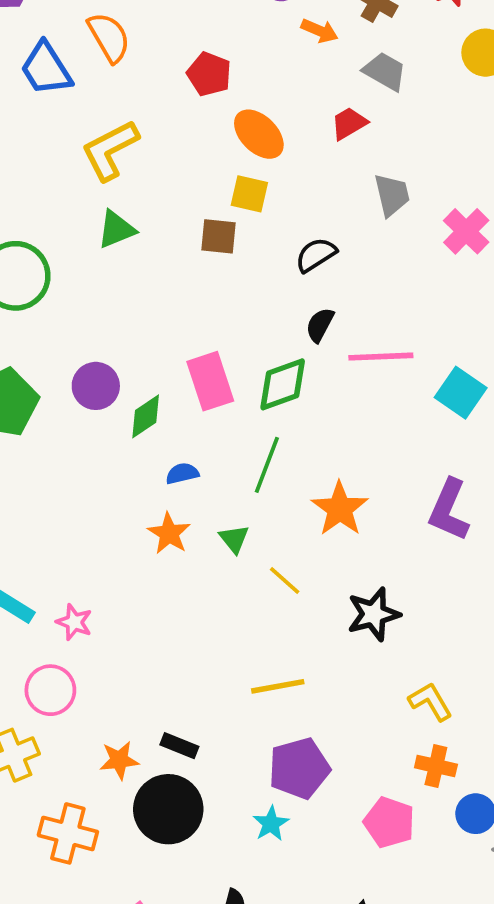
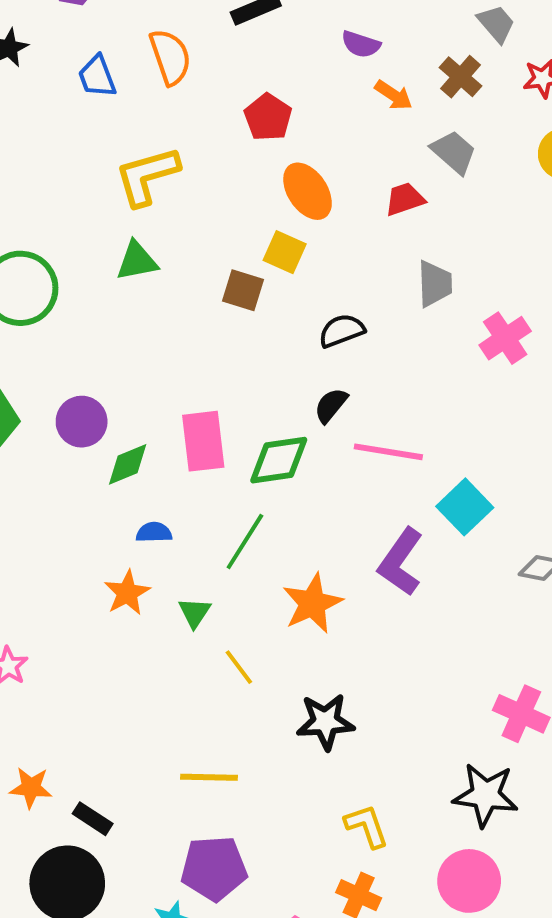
blue trapezoid: (46, 69) -> (97, 77), size x0.7
purple L-shape: (449, 510) -> (401, 562), moved
orange star: (119, 760) -> (31, 788), moved

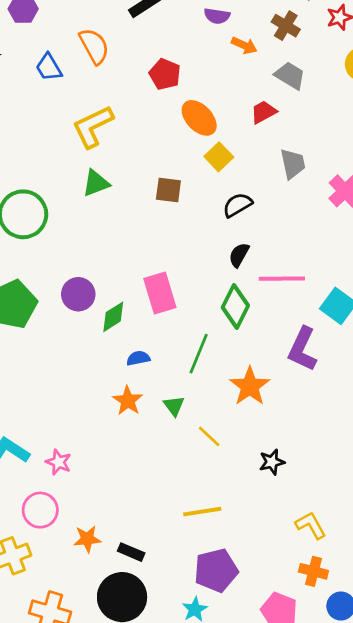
yellow square: (285, 252) -> (219, 157), moved, turned 32
green diamond: (279, 460) -> (235, 306), moved, turned -45
black star: (325, 722) -> (272, 462), size x0.7

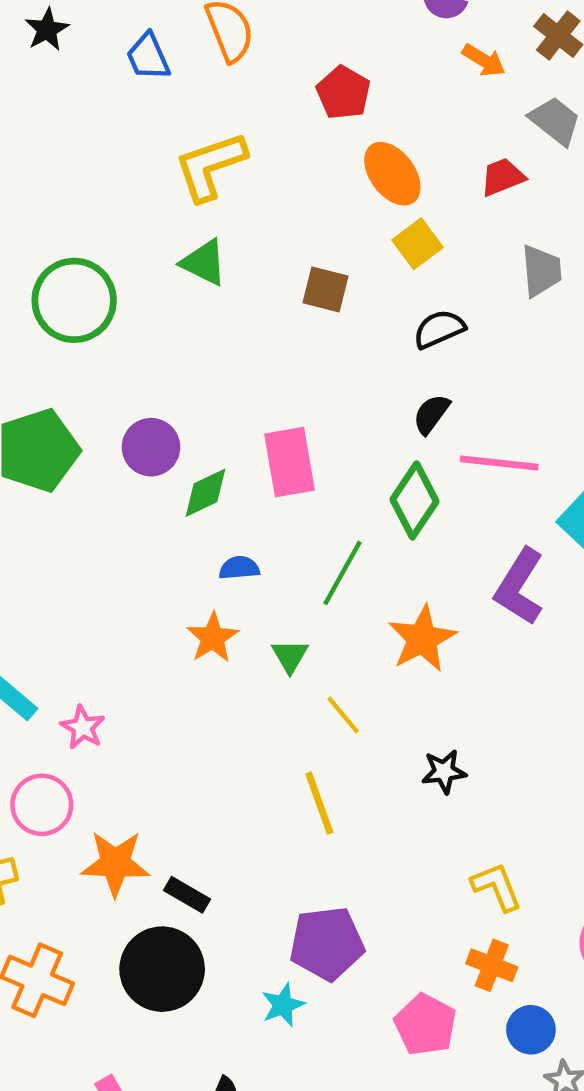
green triangle: (96, 183) -> (204, 263), turned 40
yellow line: (202, 512) -> (319, 803), moved, turned 72
orange star: (87, 539) -> (115, 863), size x1.4

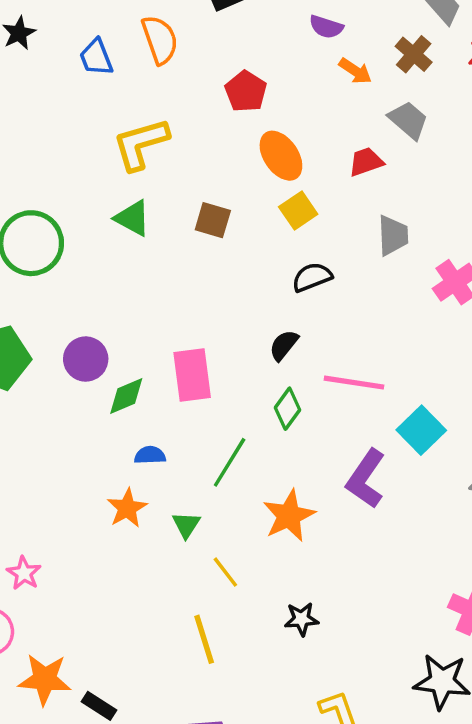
brown square: (325, 289) -> (213, 220), moved
black semicircle: (431, 414) -> (284, 345), moved
green diamond: (414, 500) -> (287, 409), size x0.7

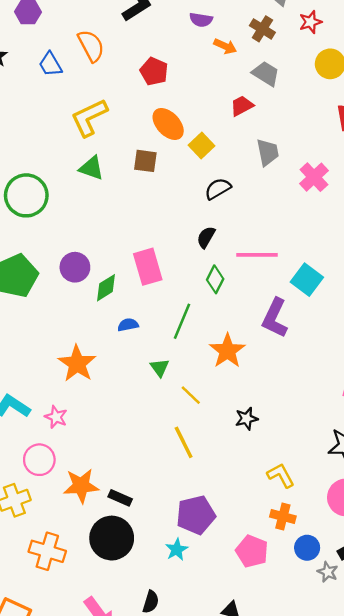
orange ellipse: (281, 156) -> (168, 124), moved
orange star: (127, 508) -> (77, 364), moved, size x1.4

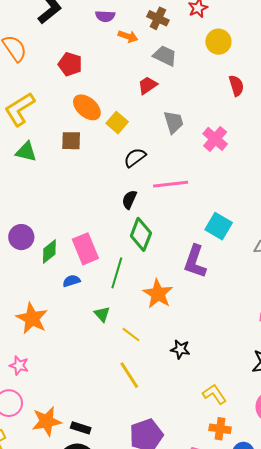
pink line: (257, 255) -> (171, 184), moved
pink rectangle: (148, 267) -> (85, 249), moved
green diamond: (215, 279) -> (141, 234), size x1.4
black star: (247, 419) -> (180, 349), turned 30

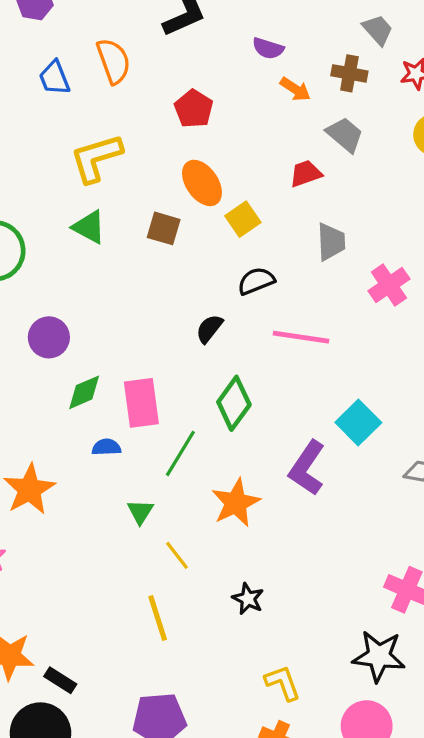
brown cross: (158, 18) -> (349, 73), turned -30
black semicircle: (129, 200) -> (209, 329), moved
purple circle: (21, 237) -> (49, 337), moved

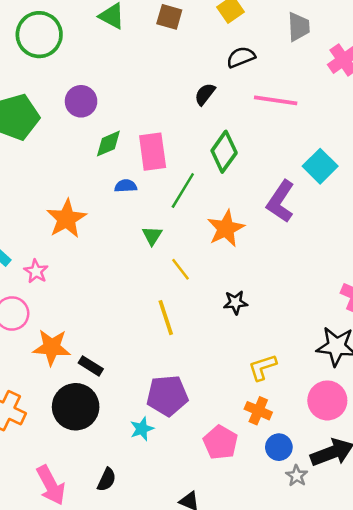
black star: (248, 599) -> (235, 302), turned -30
yellow L-shape: (283, 683) -> (262, 367), turned -88

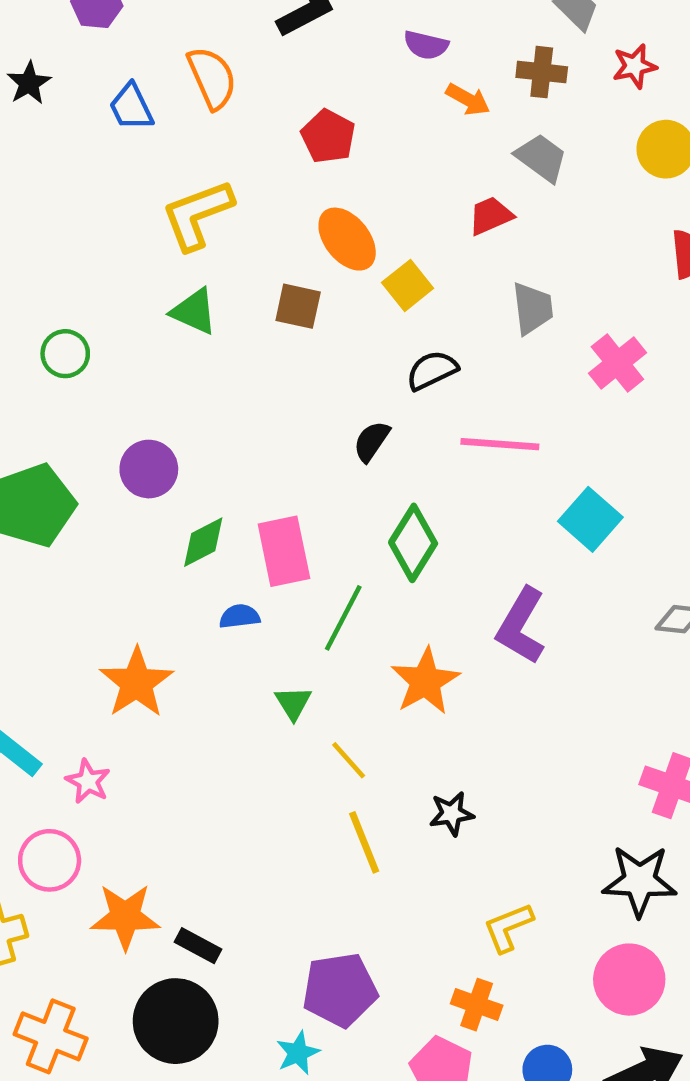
green circle: (39, 35) -> (65, 354), size x0.6
cyan square: (320, 166) -> (590, 519), moved
yellow line: (166, 318) -> (364, 842), moved
orange cross: (258, 411) -> (477, 1005), moved

